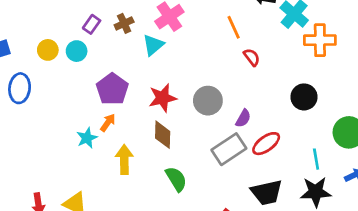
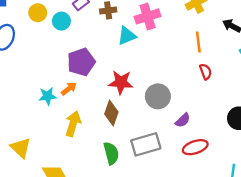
gray rectangle: (229, 149) -> (146, 144), moved

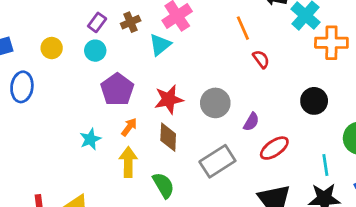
cyan circle: (61, 21) -> (95, 51), moved
orange arrow: (69, 89) -> (129, 127), moved
green semicircle: (111, 153) -> (163, 185), moved

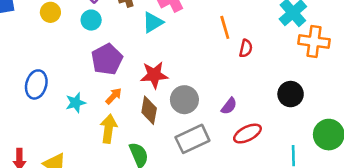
orange line: (243, 28) -> (225, 27), moved
red semicircle: (261, 59) -> (246, 48), turned 42
blue ellipse: (22, 87) -> (36, 84), moved
gray circle: (215, 103) -> (184, 100), moved

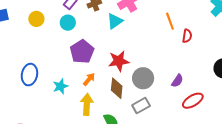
gray rectangle: (192, 139) -> (141, 105), moved, size x0.7

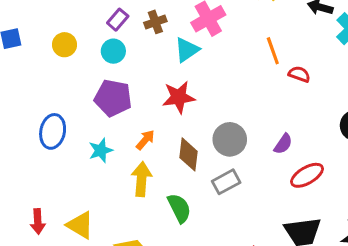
red semicircle: (187, 36) -> (299, 74), turned -80
purple pentagon: (82, 52) -> (113, 98), moved, turned -30
red star: (119, 61) -> (179, 97), moved

